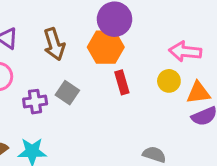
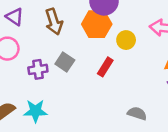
yellow circle: (169, 81) -> (126, 40), moved
red rectangle: (122, 82) -> (105, 67), moved, turned 48

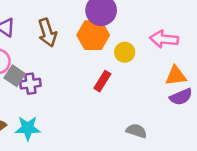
gray square: (65, 62) -> (15, 76), moved

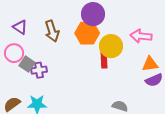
yellow circle: (125, 52) -> (111, 46), size x1.5
red rectangle: (102, 81) -> (104, 60), moved, turned -35

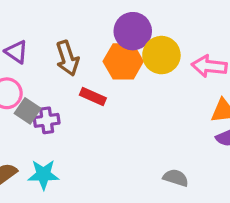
yellow circle: (111, 46) -> (161, 55), moved
red rectangle: (104, 60) -> (93, 96), moved, turned -63

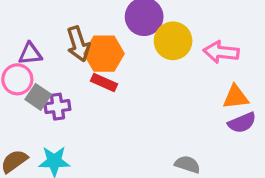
purple triangle: (16, 52) -> (30, 54), moved, turned -40
orange hexagon: (123, 61) -> (104, 54), moved

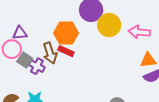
brown arrow: (78, 44) -> (50, 53), moved
purple cross: (57, 107) -> (37, 66), turned 35

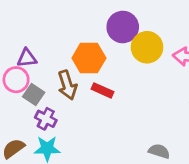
red rectangle: (66, 51) -> (102, 90), moved
purple cross: (37, 66) -> (46, 119), moved

